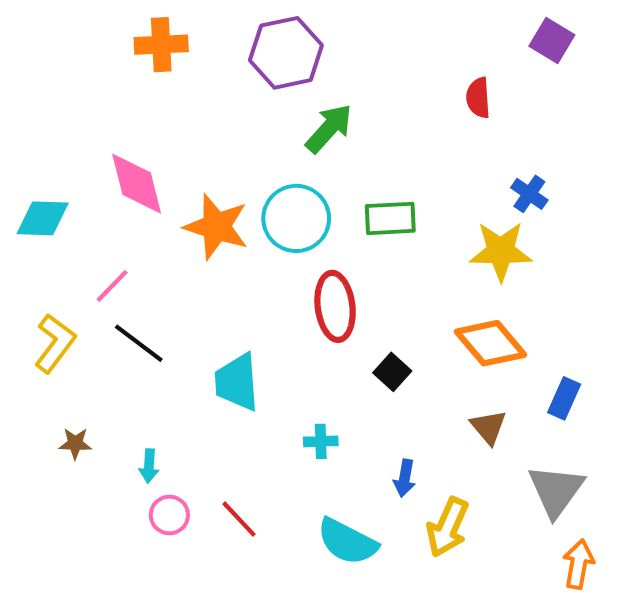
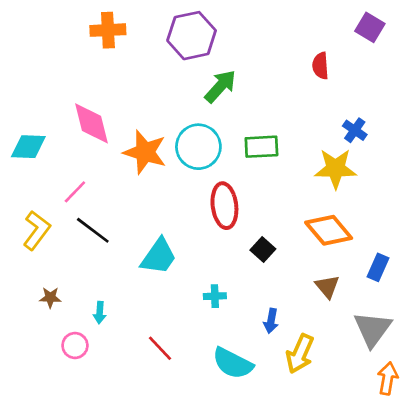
cyan trapezoid: (237, 382) -> (159, 256), turned -141
pink circle: (169, 515) -> (75, 345), moved

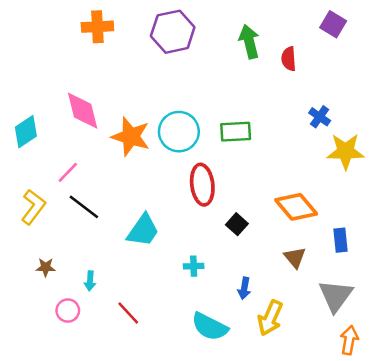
green arrow: (220, 86) -> (249, 42), moved, turned -56
cyan diamond: (28, 147) -> (26, 132), turned -36
yellow star: (336, 169) -> (345, 151), moved
blue rectangle: (378, 267) -> (341, 240), turned -30
red line: (160, 348) -> (128, 313), moved

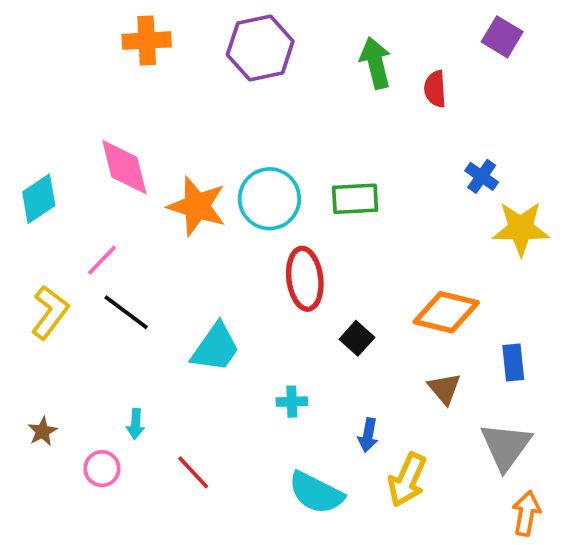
orange diamond: (296, 207) -> (446, 312), turned -36
brown star: (46, 267) -> (42, 431), moved, turned -30

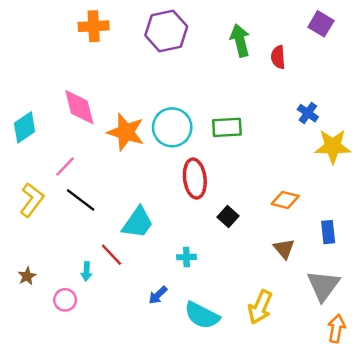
orange diamond: (446, 312) -> (285, 200), size x0.7
blue arrow: (368, 435) -> (158, 295), moved, turned 36
red line: (193, 472) -> (111, 255), moved

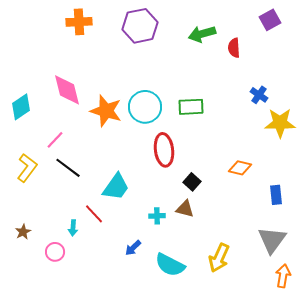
purple square: (321, 24) -> (270, 20), turned 30
green arrow: (240, 40) -> (202, 34), turned -92
brown triangle: (284, 249) -> (185, 209), moved, turned -36

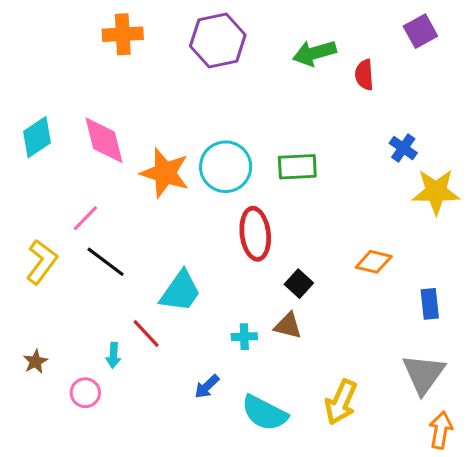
cyan diamond: (21, 107) -> (37, 137), moved

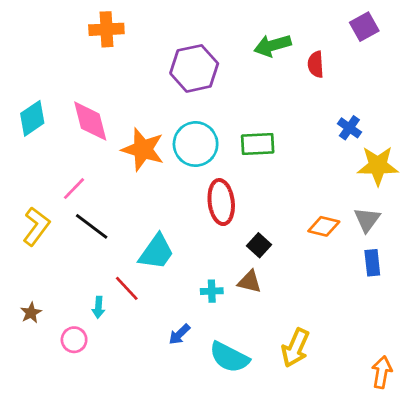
purple hexagon: (218, 40) -> (194, 68), moved
gray triangle: (424, 374) -> (367, 220), moved, size x0.7

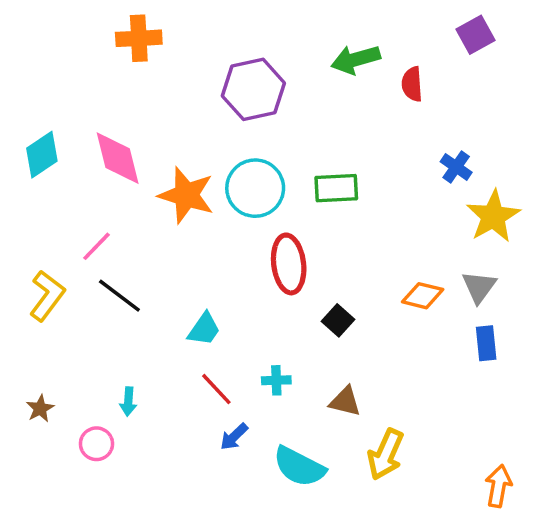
yellow star: (378, 166) -> (493, 216), turned -30
cyan trapezoid: (156, 252) -> (204, 329), size x0.7
brown triangle: (250, 282) -> (345, 401), moved
red line: (127, 288) -> (216, 389), moved

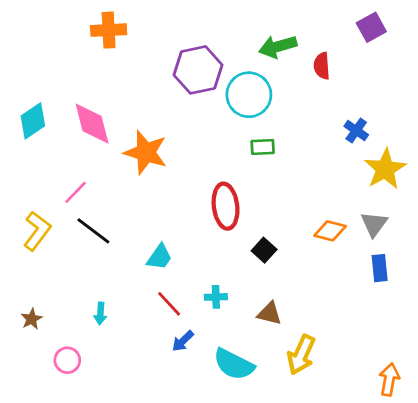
cyan circle: (255, 188) -> (249, 95), moved
green rectangle: (336, 188) -> (263, 147), size x0.7
pink circle: (96, 444) -> (67, 360), moved

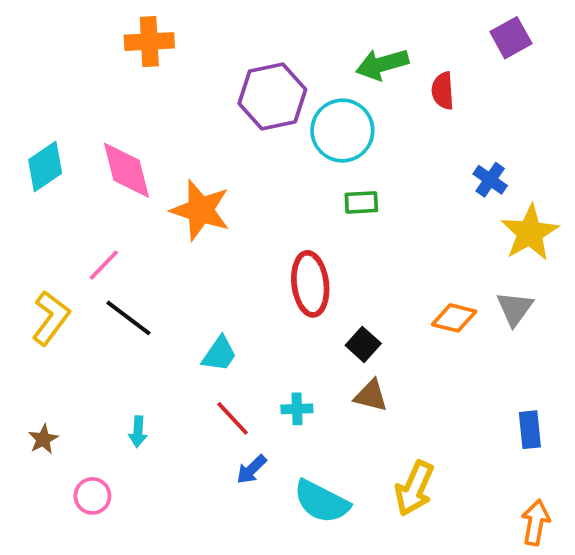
blue rectangle: (380, 268) -> (530, 430), moved
brown triangle: (270, 313) -> (371, 396), moved

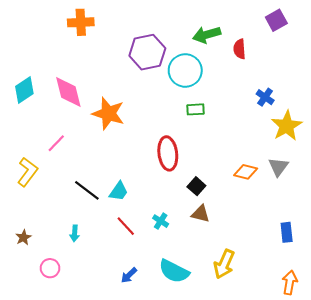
black line: (128, 318) -> (87, 190), moved
cyan cross: (297, 409) -> (161, 221), turned 35
blue arrow: (252, 469) -> (129, 275), moved

